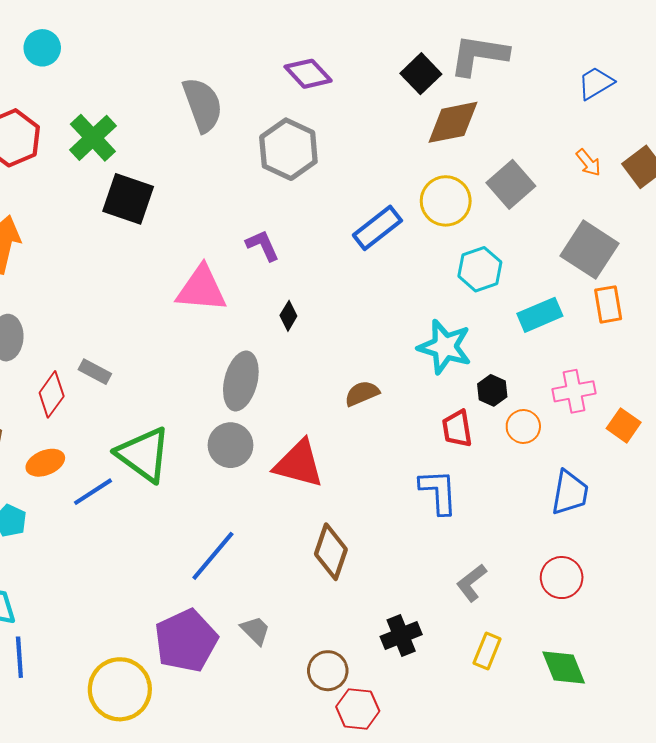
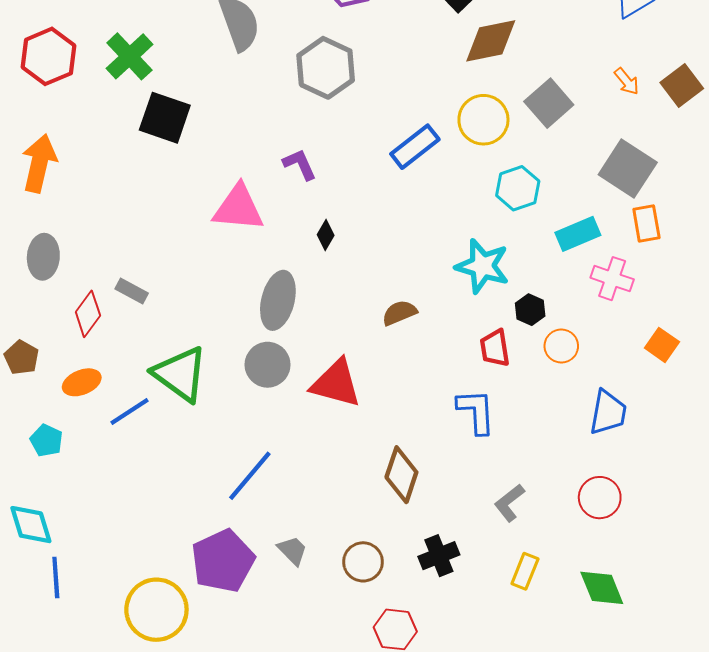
pink cross: (574, 391) -> (612, 279), moved, turned 30
brown diamond: (331, 552) -> (401, 475), moved
brown circle: (328, 671) -> (363, 562), moved

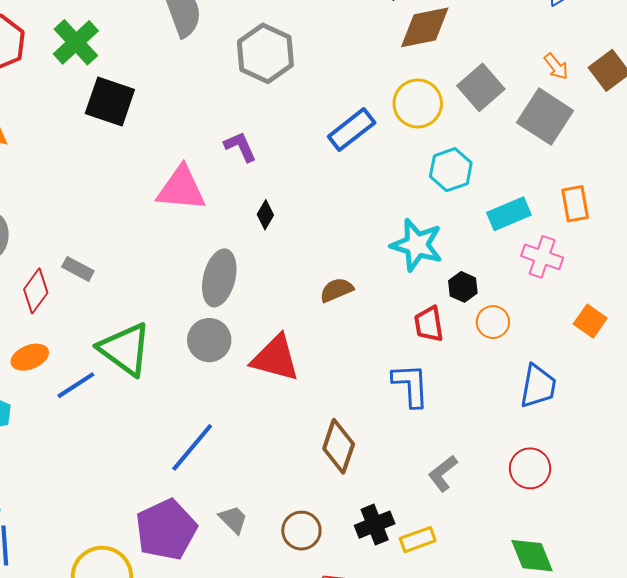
gray square: (628, 169) -> (545, 117), moved
yellow rectangle: (525, 571) -> (418, 540), moved, turned 48

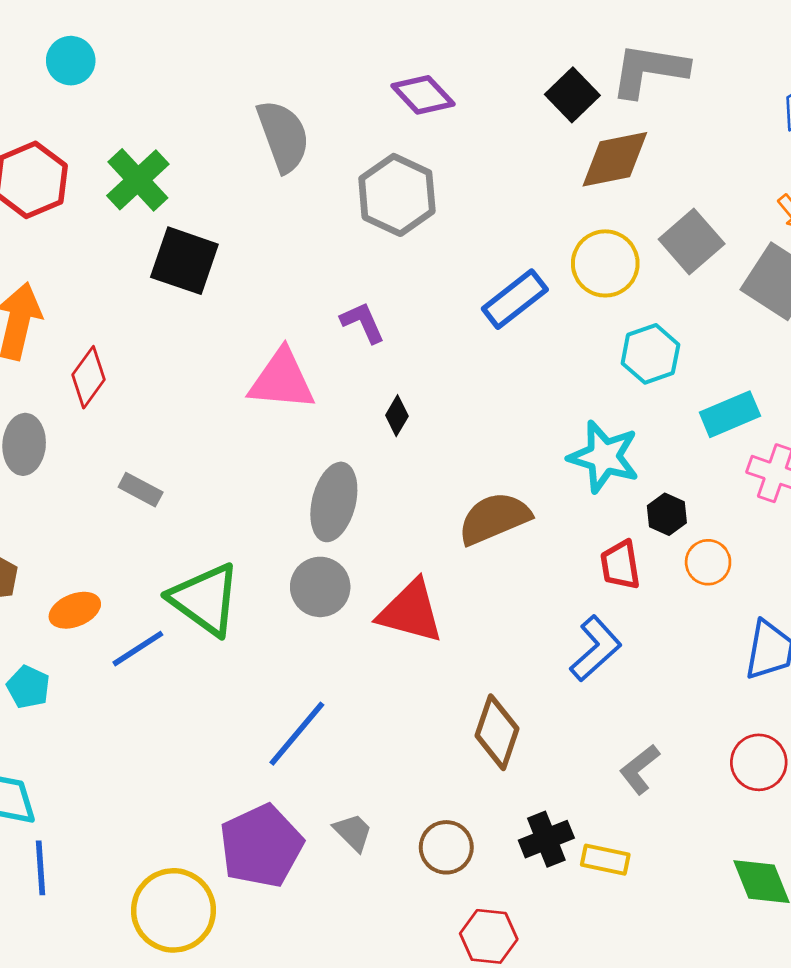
brown semicircle: (337, 290) -> (494, 518), size x1.6
red diamond: (36, 291) -> (89, 377), moved
blue L-shape: (411, 385) -> (596, 649), turned 51
yellow rectangle: (418, 540) -> (605, 860), turned 32

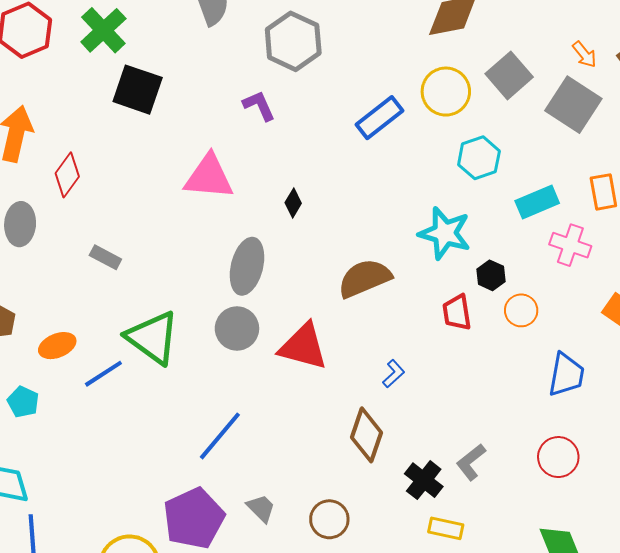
purple L-shape: (363, 322) -> (259, 106), moved
blue L-shape: (596, 649) -> (394, 374), moved, size x0.6
black cross: (546, 839) -> (424, 480), moved, turned -30

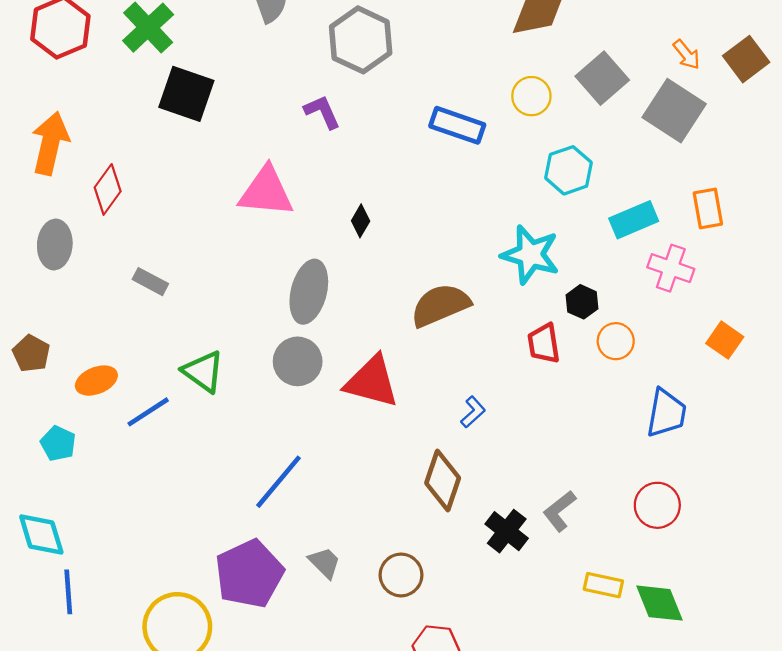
yellow circle: (446, 92) -> (531, 96), size x0.7
blue rectangle: (380, 118) -> (457, 125), turned 57
green triangle: (153, 338) -> (203, 372), size x0.7
yellow rectangle: (446, 528) -> (603, 585), moved

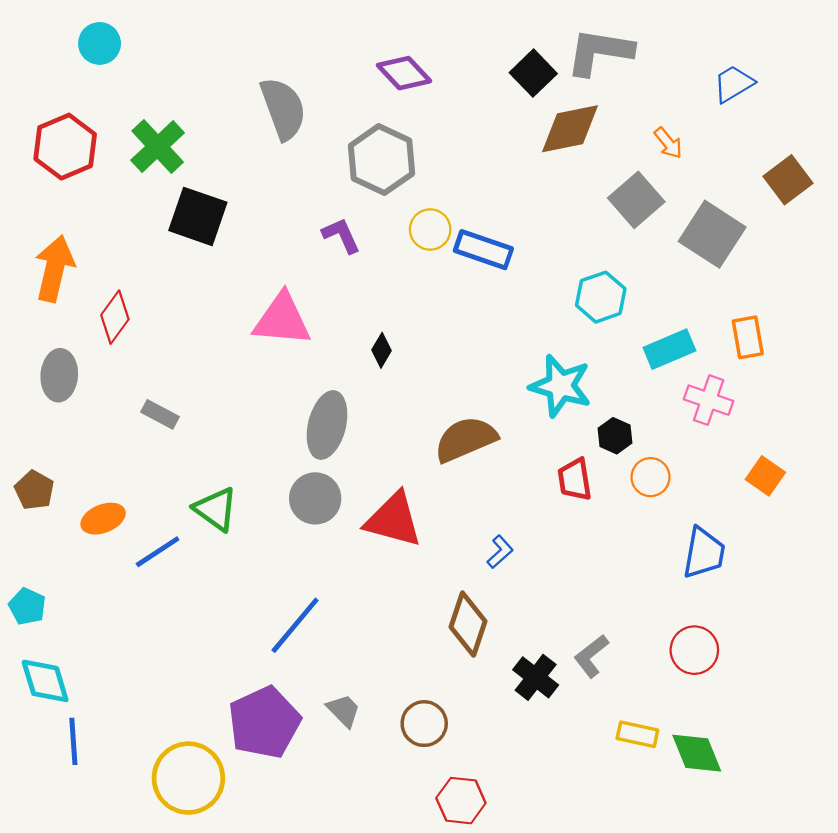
orange arrow: (687, 55) -> (668, 143), moved
yellow circle: (531, 96) -> (430, 229), moved
cyan pentagon: (58, 443) -> (27, 606), moved

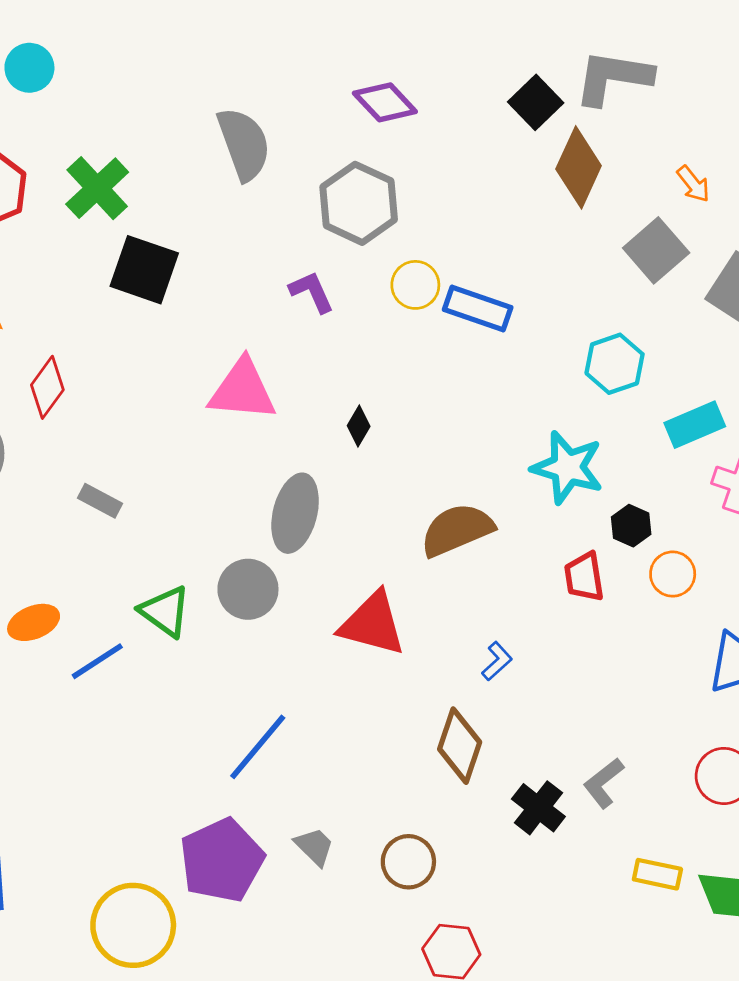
brown diamond: (570, 129) -> (579, 167), turned -54
gray circle: (315, 498) -> (248, 589), moved

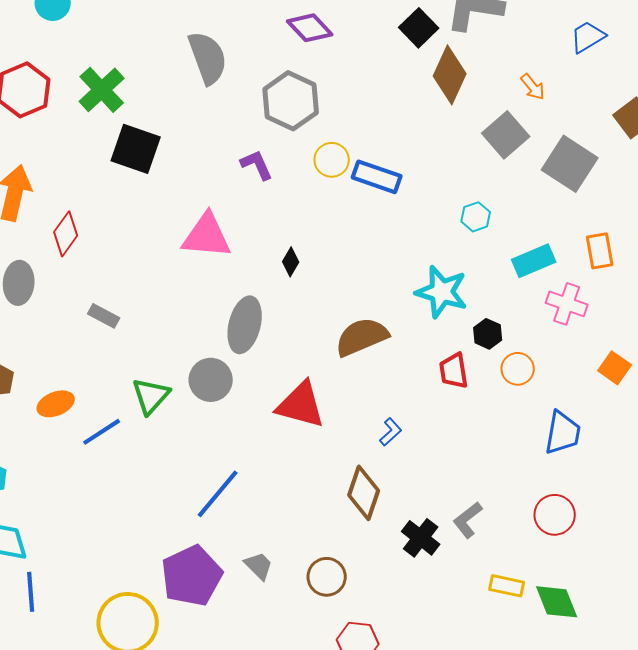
cyan hexagon: (615, 364) -> (476, 217), size x0.7
green triangle: (165, 611) -> (151, 396), turned 36

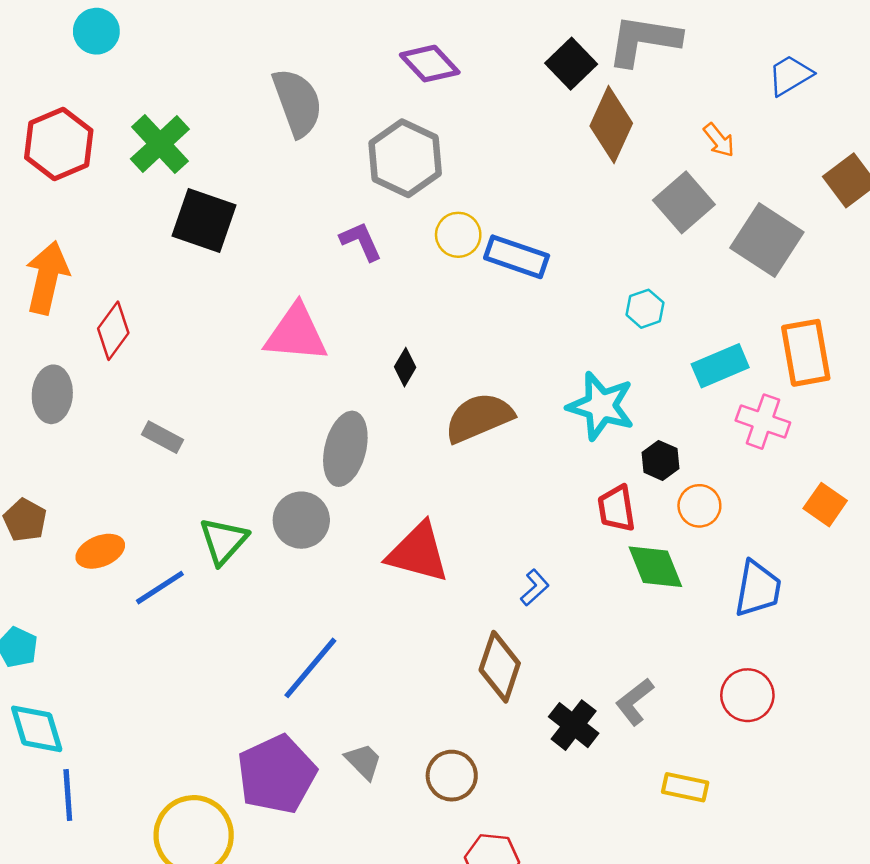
orange rectangle: (600, 251) -> (806, 353), size x1.4
brown semicircle: (362, 337) -> (479, 418), moved
green diamond: (557, 602) -> (655, 567), moved

